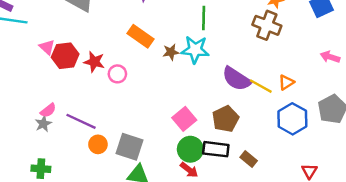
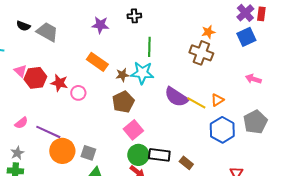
brown pentagon: (226, 119) -> (123, 102), moved
gray star: (43, 124) -> (17, 153), moved
orange circle: (98, 144) -> (62, 151), size x1.6
gray square: (130, 147) -> (88, 153), size x0.7

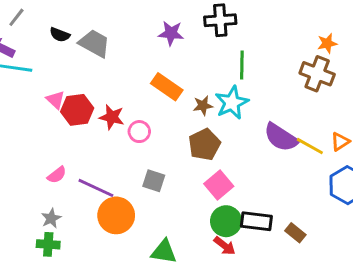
black cross: (134, 16) -> (220, 20), size x1.5
cyan star: (142, 73) -> (232, 103), turned -30
gray square: (88, 153) -> (154, 181), moved

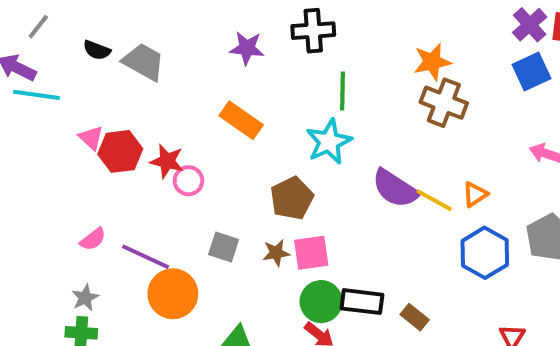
orange star: (327, 43) -> (432, 62), moved, size x1.4
brown star: (203, 106) -> (276, 253), moved
pink circle: (139, 132) -> (188, 181), moved
pink square: (219, 185) -> (311, 253), turned 32

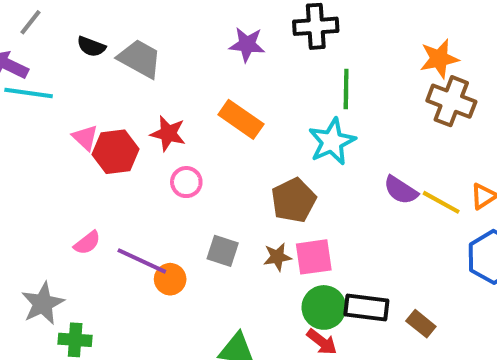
red star: (167, 161) -> (168, 134), moved
purple semicircle: (395, 188) -> (401, 190), size x0.7
orange circle: (173, 294) -> (170, 279), moved, size x0.6
gray star: (85, 298) -> (43, 303), moved, size x1.5

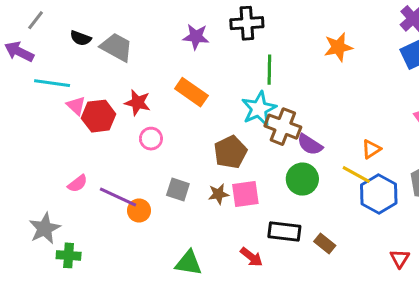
cyan line: (29, 93) -> (52, 83), moved
brown cross: (451, 101) -> (283, 127), moved
yellow line: (441, 202) -> (356, 175), moved
green circle: (324, 307) -> (302, 179), moved

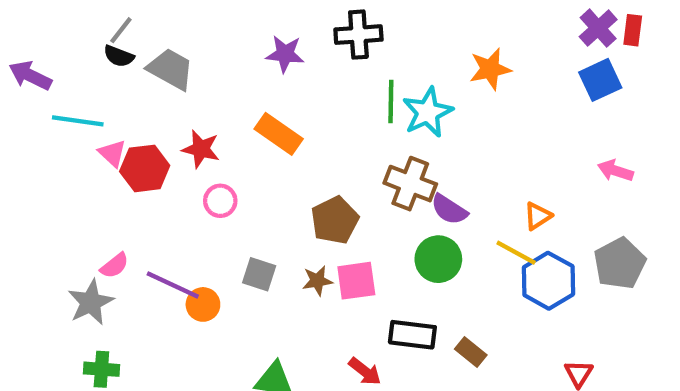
gray line: (36, 20) -> (121, 30), moved
cyan star: (259, 109) -> (428, 112), moved
gray star: (45, 228) -> (91, 302), moved

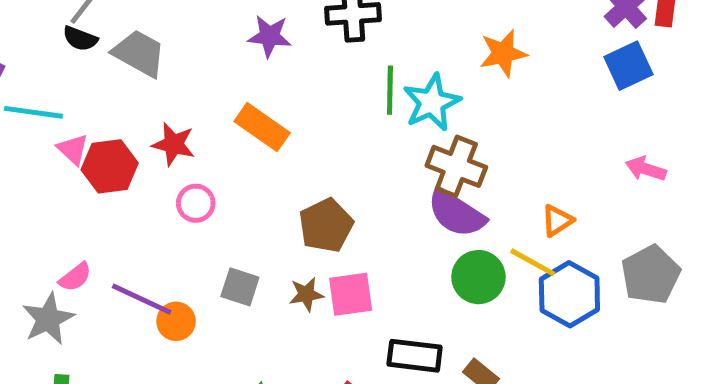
brown cross: (410, 184) -> (456, 166), moved
purple semicircle: (449, 209) -> (456, 213), size x1.4
green circle: (438, 259) -> (478, 277), moved

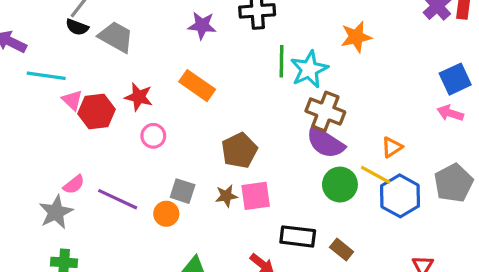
blue square: (628, 66) -> (455, 79), moved
orange circle: (176, 321) -> (166, 214), moved

